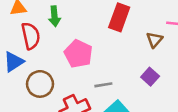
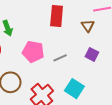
gray line: (103, 85) -> (60, 58), moved

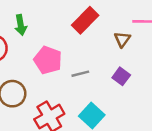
red rectangle: (57, 16) -> (85, 20), turned 30

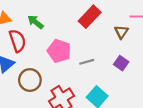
green arrow: (21, 25) -> (35, 22), turned 140

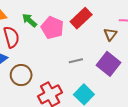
pink pentagon: (59, 51) -> (52, 28), moved
purple square: (121, 63) -> (109, 64), size x1.6

